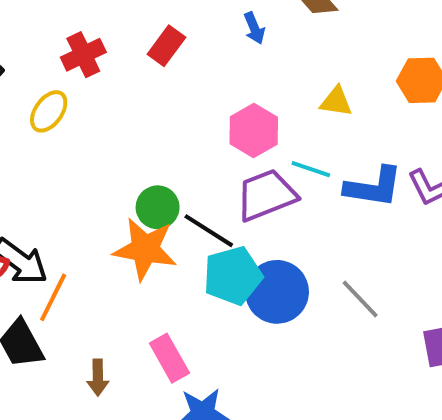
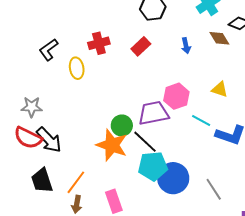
yellow ellipse: (49, 111) -> (77, 68), turned -55
purple trapezoid: (266, 195) -> (153, 113), moved
orange line: (53, 297) -> (76, 182), moved

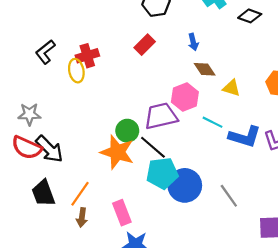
brown diamond: (219, 38) -> (205, 69), moved
red cross: (99, 43) -> (87, 56), moved

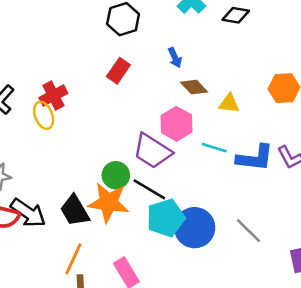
purple trapezoid: (161, 116) -> (152, 151), turned -124
black trapezoid: (43, 193) -> (75, 211), moved

